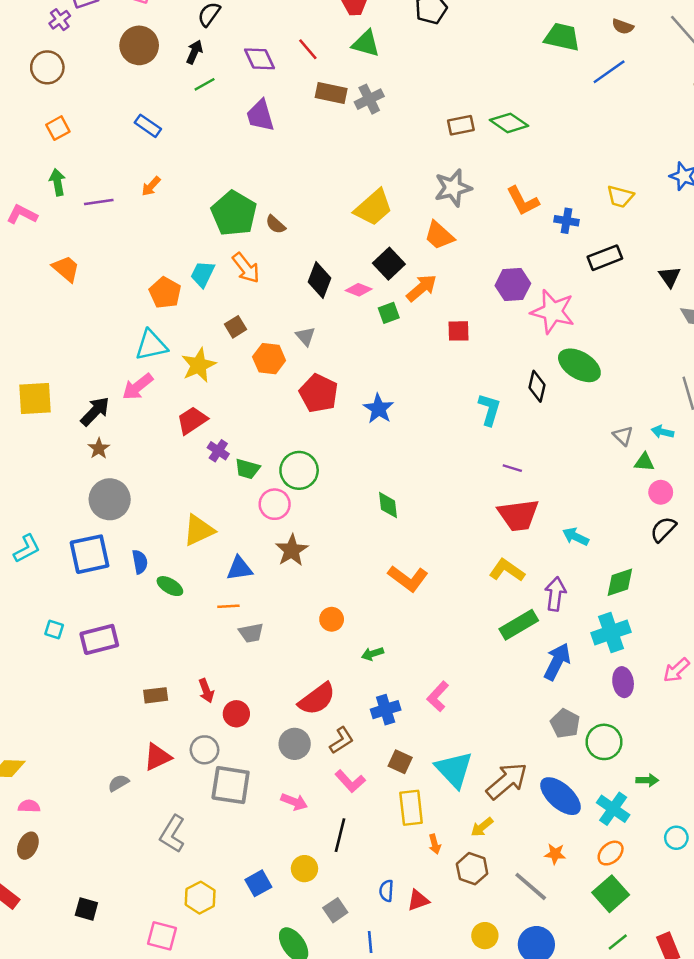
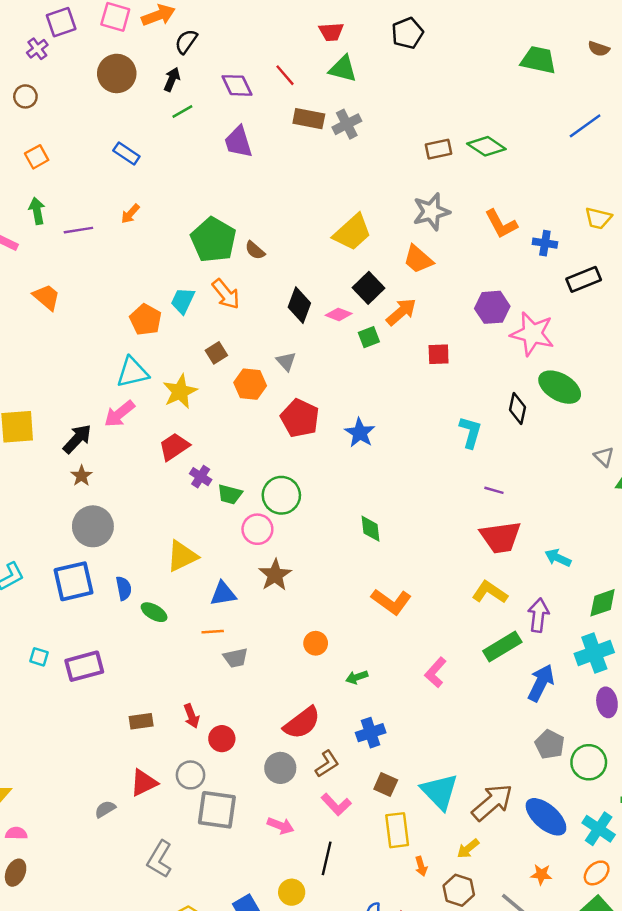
brown circle: (47, 67) -> (25, 96), size x0.7
blue line: (609, 72) -> (585, 126), moved
pink L-shape: (438, 696) -> (436, 672), moved

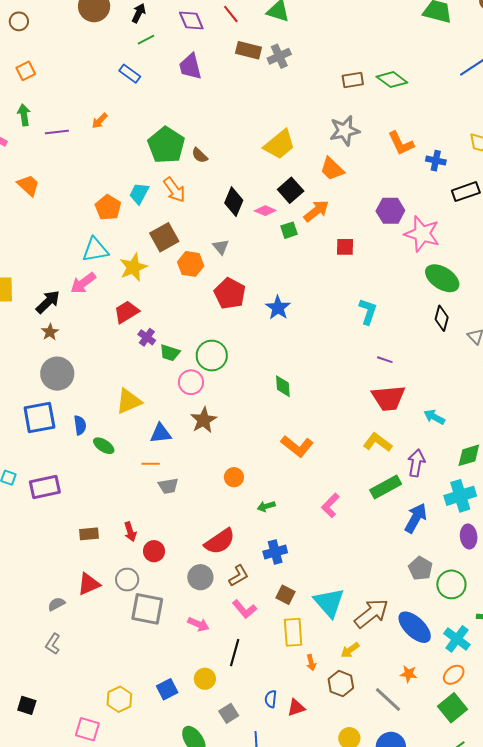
blue rectangle: (126, 153) -> (130, 74), moved
brown square: (216, 353) -> (164, 237), size x1.6
black diamond: (518, 408) -> (442, 318), moved
gray L-shape: (160, 859) -> (53, 644), moved, size x0.7

